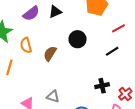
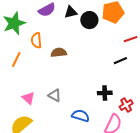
black circle: (78, 39) -> (89, 20), moved
brown semicircle: (50, 54) -> (59, 53), turned 42

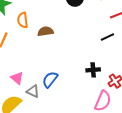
gray triangle: (55, 95) -> (33, 91), moved
blue semicircle: (81, 116) -> (50, 79), moved, turned -66

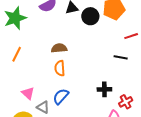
orange semicircle: (23, 20) -> (60, 68), moved
black line: (107, 37) -> (121, 57), turned 32

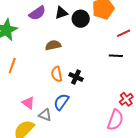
brown semicircle: (59, 48) -> (53, 45), moved
black cross: (104, 89) -> (76, 77), moved, turned 32

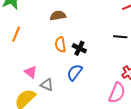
black line: (116, 56) -> (120, 37), moved
blue semicircle: (61, 102) -> (75, 72), moved

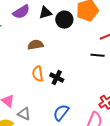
black line: (120, 37) -> (98, 55), moved
blue semicircle: (75, 72) -> (61, 113), moved

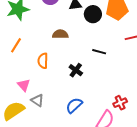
black line: (98, 55) -> (99, 52), moved
orange semicircle: (38, 74) -> (43, 61), moved

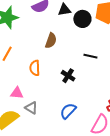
brown semicircle: (60, 34) -> (51, 41), turned 112
pink triangle: (24, 85) -> (17, 93), turned -40

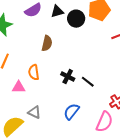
black line: (90, 56) -> (88, 82), moved, turned 32
pink triangle: (17, 93) -> (19, 87), moved

